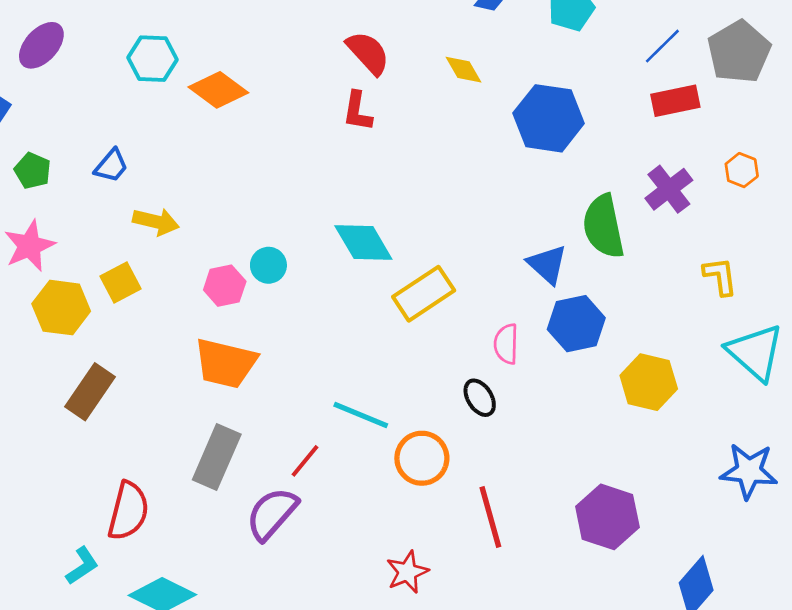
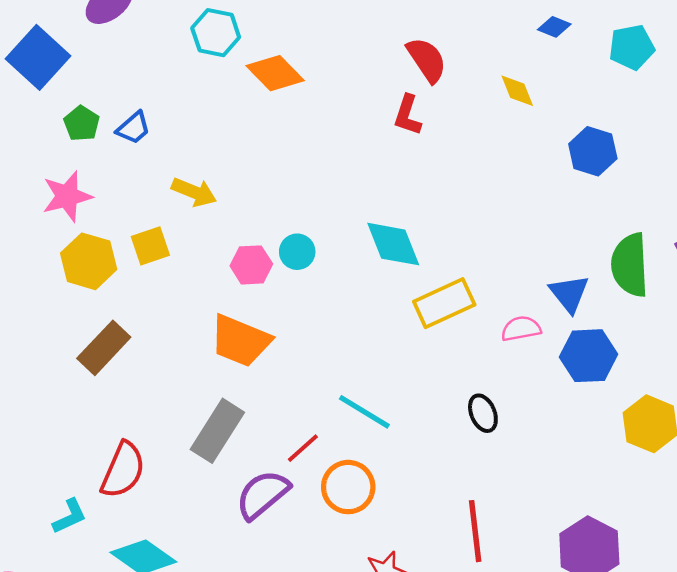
blue hexagon: (549, 118) -> (593, 151), size x0.7
blue trapezoid: (111, 166) -> (133, 128), moved
pink semicircle: (506, 344) -> (521, 329), moved, turned 69
orange circle: (422, 458) -> (348, 487), moved

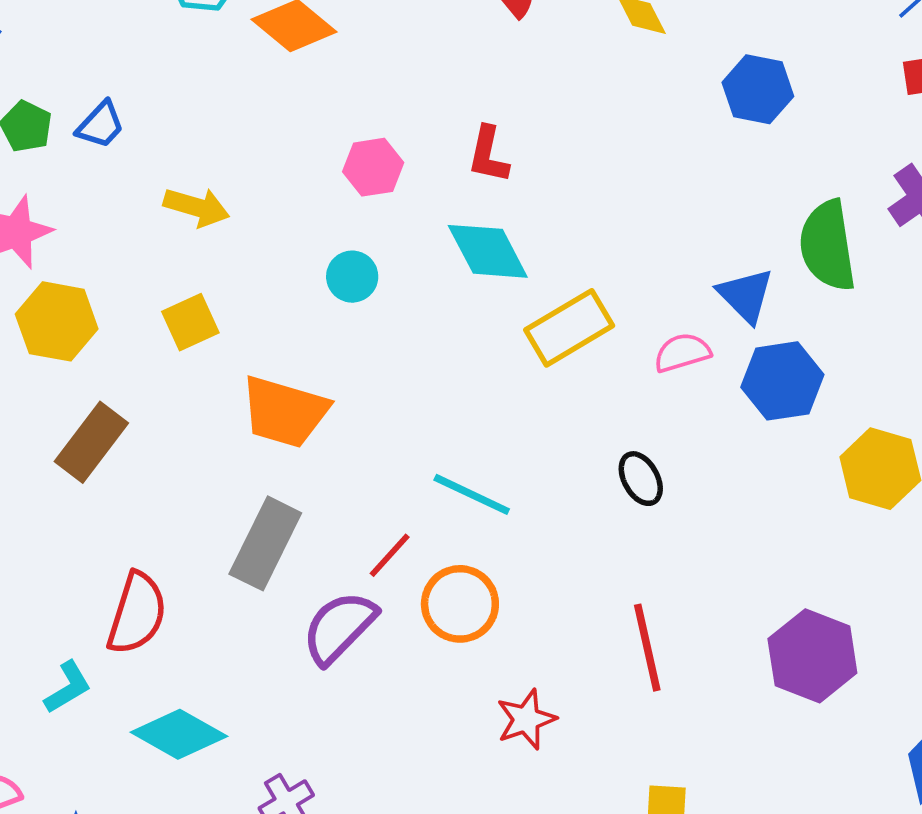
red L-shape: (408, 115) -> (488, 155), moved
yellow square: (150, 246) -> (190, 322), moved
pink hexagon: (251, 265) -> (373, 167), moved

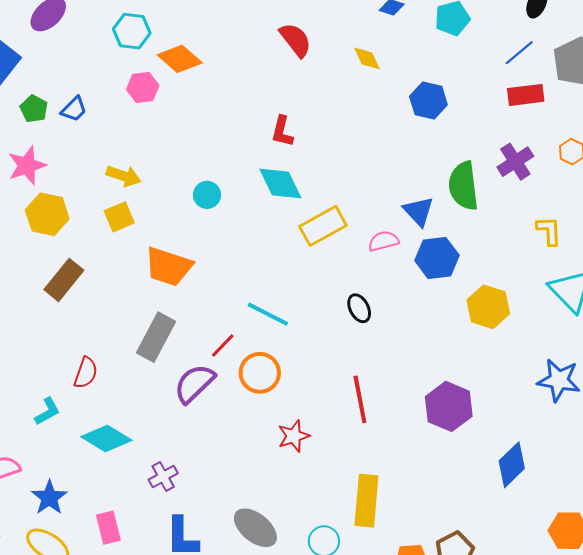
pink hexagon: (373, 167) -> (143, 88), moved
yellow arrow: (197, 207) -> (124, 176), moved
red semicircle: (137, 613) -> (86, 373), size x0.7

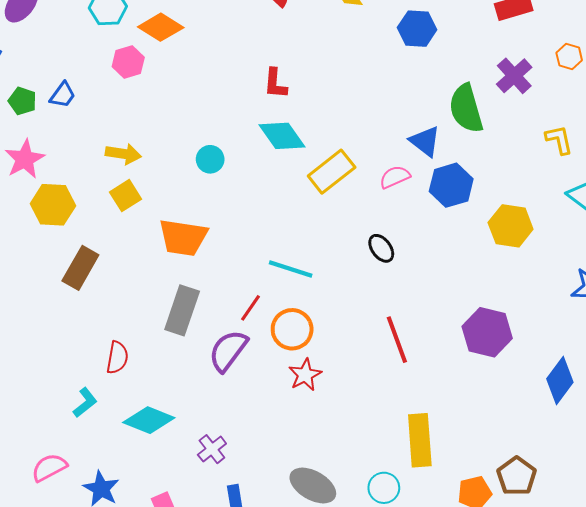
red star: (294, 436) -> (305, 375), moved

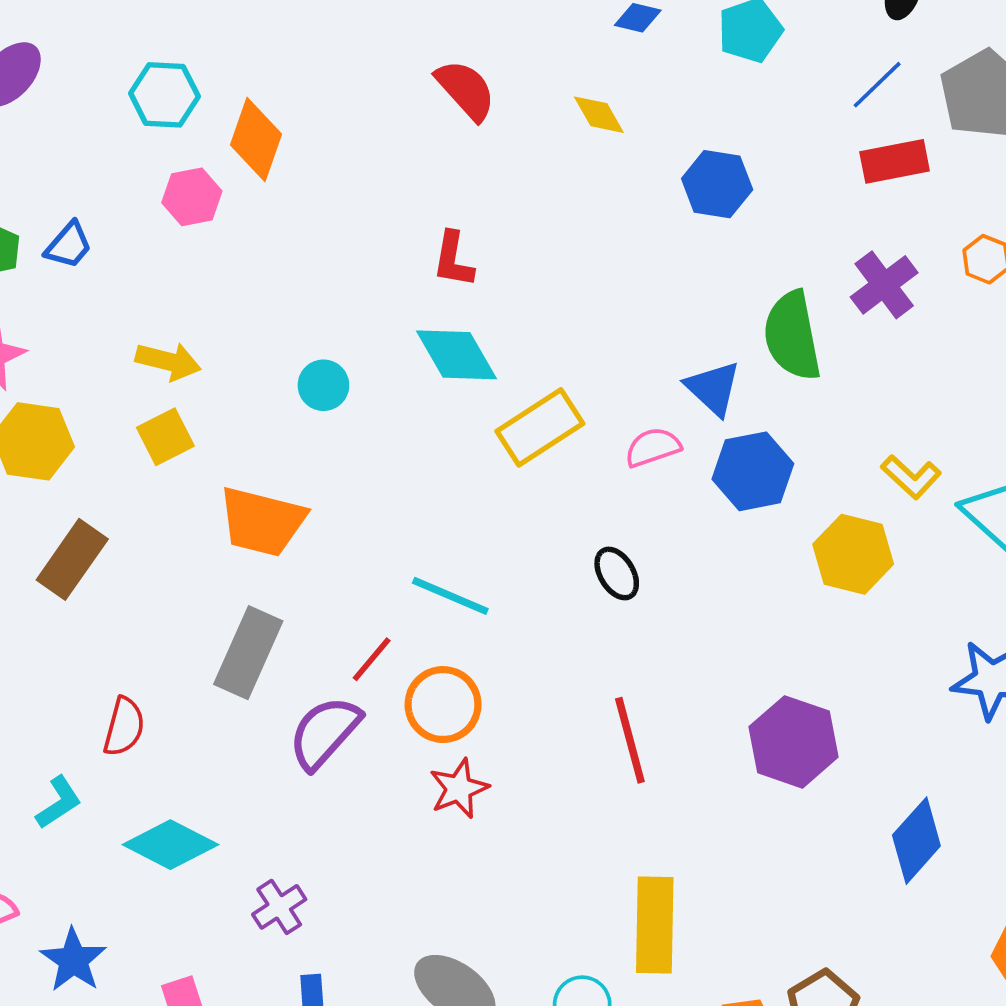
orange diamond: (161, 27) -> (256, 140), turned 72
yellow L-shape: (559, 140) -> (911, 477), moved, turned 140

